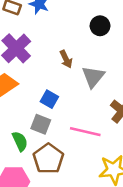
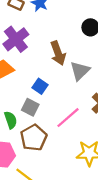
brown arrow: (66, 59) -> (58, 53), size x1.5
pink line: (85, 132) -> (68, 118), turned -60

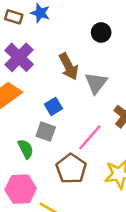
blue square: (40, 86) -> (53, 106), turned 32
brown pentagon: (34, 138) -> (71, 169), moved

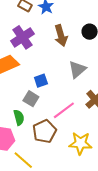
brown arrow: (69, 66) -> (61, 36), moved
green semicircle: (26, 149) -> (19, 117), moved

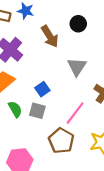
green semicircle: (19, 117) -> (15, 109), moved

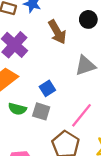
gray triangle: (77, 67) -> (85, 66), turned 36
green semicircle: (15, 109) -> (17, 109), turned 133

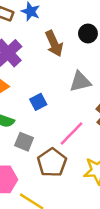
gray square: (41, 111) -> (24, 142), moved

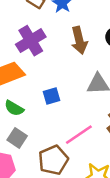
gray square: (24, 142) -> (17, 138), moved

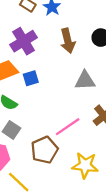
blue square: (52, 96) -> (31, 78), moved

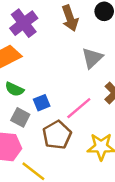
blue square: (31, 78) -> (42, 103), moved
gray triangle: (85, 81) -> (92, 58), turned -35

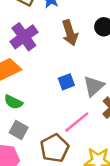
gray triangle: (92, 58) -> (94, 86), moved
blue square: (42, 103) -> (66, 82), moved

